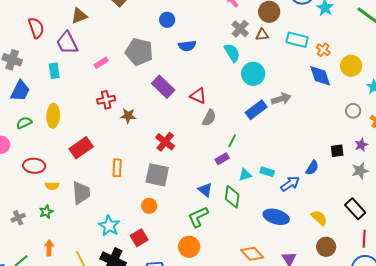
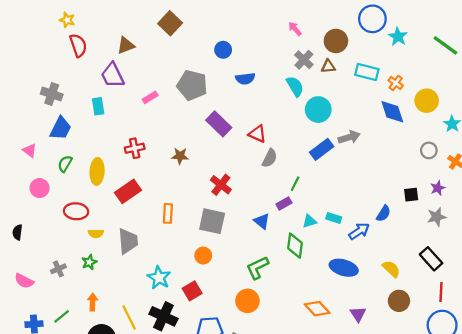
red semicircle: (36, 28) -> (78, 45), moved
red cross: (106, 100) -> (135, 148), moved
yellow ellipse: (53, 116) -> (97, 171), moved
green semicircle: (24, 123) -> (65, 164), turned -35
blue triangle: (205, 190) -> (262, 221), moved

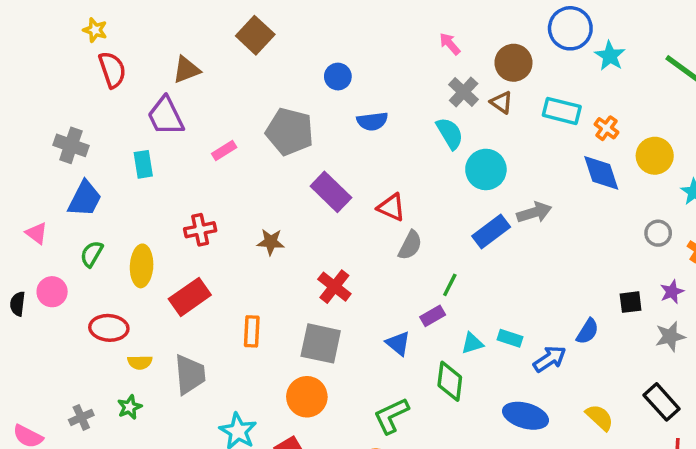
brown triangle: (328, 66) -> (501, 102), turned 40
black semicircle: (17, 232) -> (18, 304), moved
orange circle: (203, 256) -> (307, 397), size x1.5

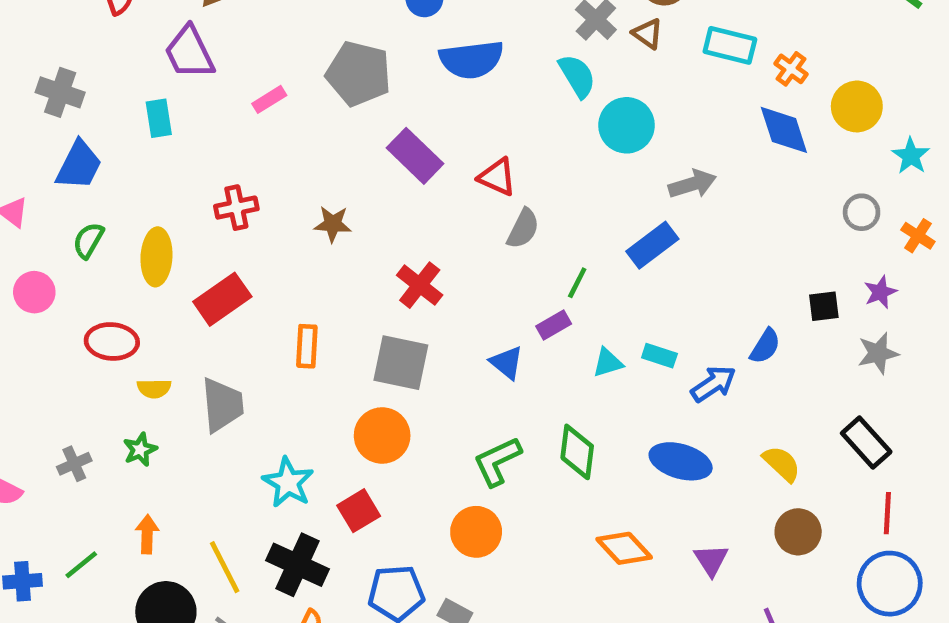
blue semicircle: (372, 121) -> (471, 59), size x1.5
blue rectangle: (491, 231) -> (652, 245), moved
green diamond: (450, 381) -> (577, 452), moved

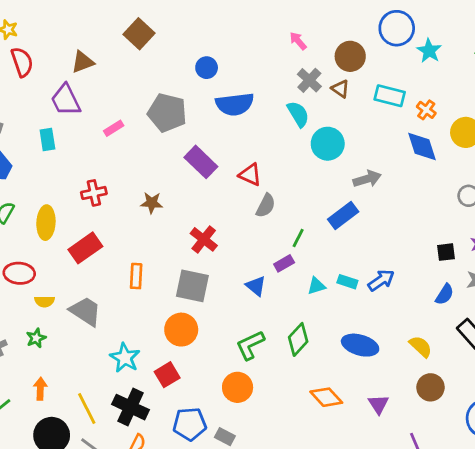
blue semicircle: (765, 346) -> (445, 294), moved
blue arrow: (713, 384) -> (381, 280), moved
gray trapezoid: (222, 405) -> (85, 311), turned -52
green diamond: (577, 452) -> (298, 339), turned 36

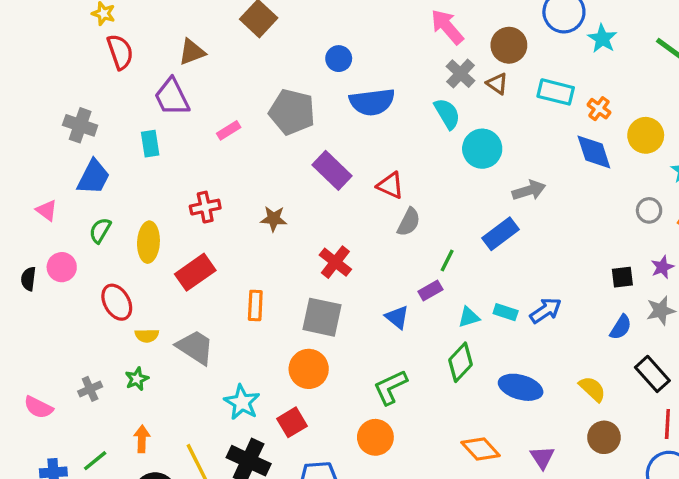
pink arrow: (298, 41) -> (447, 27), size x1.6
red ellipse: (19, 273) -> (117, 302), turned 56
green diamond: (298, 339) -> (460, 362), moved

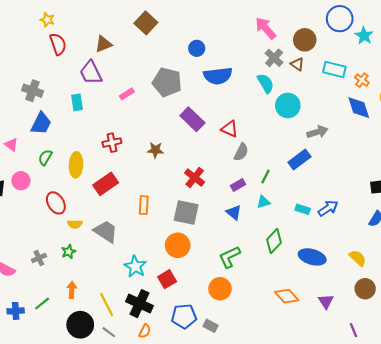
purple rectangle: (430, 290) -> (238, 185), moved
cyan triangle: (469, 317) -> (263, 202), moved

